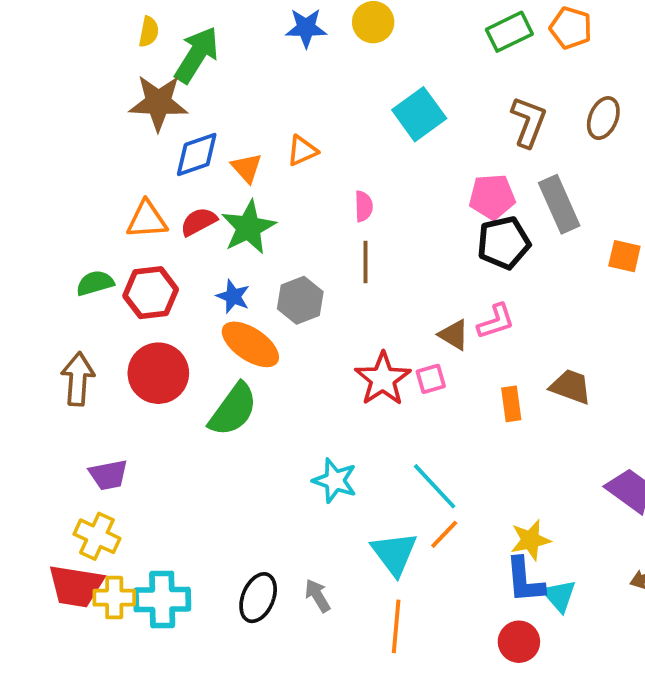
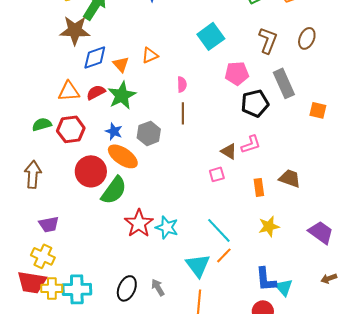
pink pentagon: (492, 197) -> (237, 73), moved
red circle: (158, 373) -> (91, 171), moved
red star: (383, 379) -> (139, 223), moved
yellow star: (530, 540) -> (269, 226), moved

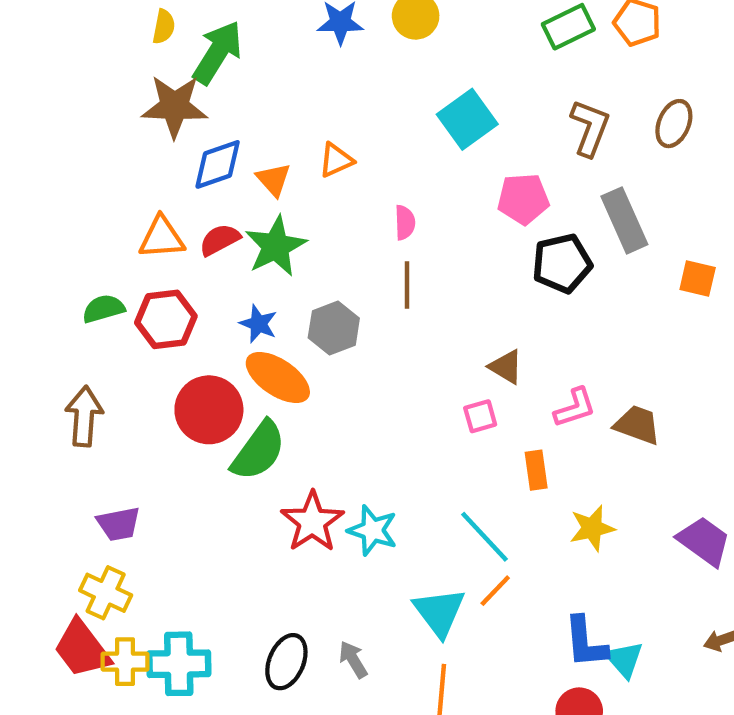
pink L-shape: (251, 144) -> (575, 408), moved
orange rectangle: (259, 187) -> (536, 470), moved
red trapezoid: (32, 282) -> (82, 649), turned 44

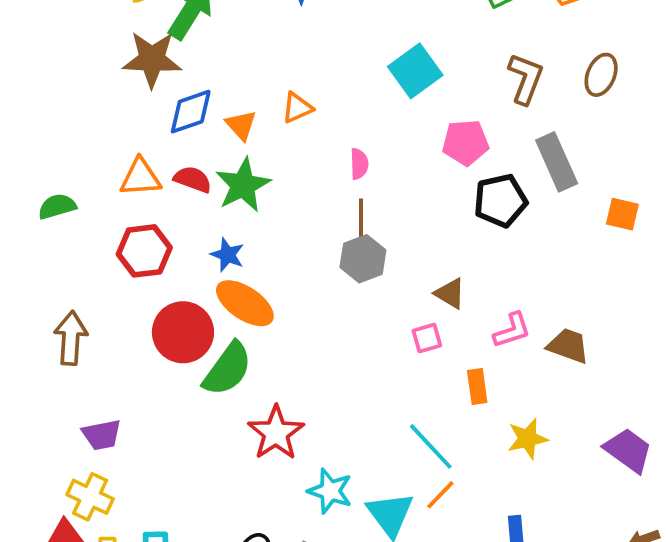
red semicircle: (220, 240) -> (193, 179), turned 48
green semicircle: (103, 309) -> (57, 206), moved
gray hexagon: (334, 328) -> (363, 259), moved
cyan star: (373, 530) -> (330, 491), moved

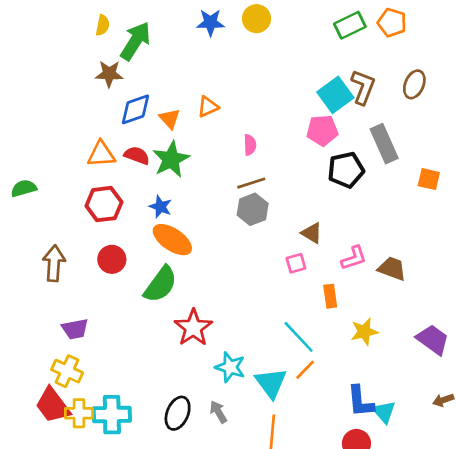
brown star: (152, 59) -> (109, 74), size x0.7
cyan square: (415, 71) -> (335, 95), moved
green semicircle: (57, 206) -> (24, 188), moved
brown line: (361, 220) -> (251, 183), turned 72
red circle: (183, 332) -> (112, 259), moved, size x0.7

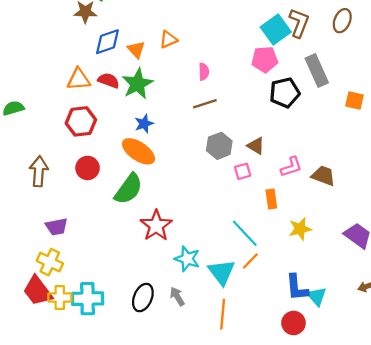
blue star: (160, 207) -> (144, 124), moved, turned 30
gray hexagon: (253, 209) -> (219, 146), moved

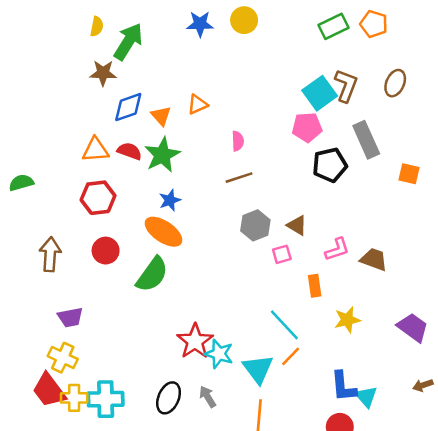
red star: (156, 226) -> (195, 341), moved

